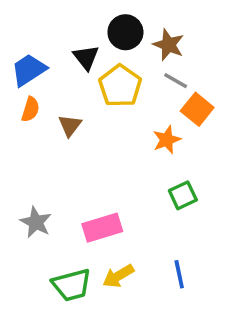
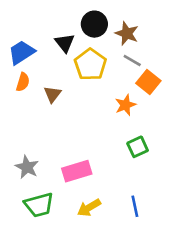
green trapezoid: (72, 285) -> (39, 205), moved

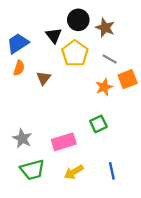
gray line: (132, 60) -> (110, 59), moved
orange square: (148, 82) -> (128, 79), moved, turned 30
green square: (138, 147) -> (98, 124), moved

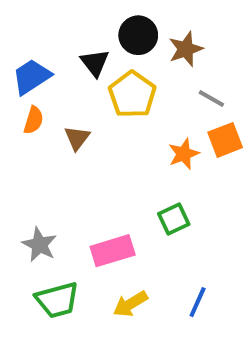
brown star: (105, 28) -> (186, 49), turned 30
gray line: (110, 59) -> (211, 98), moved
blue line: (112, 171) -> (198, 302), turned 36

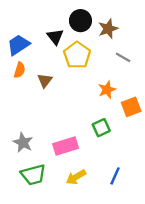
orange square: (225, 140) -> (131, 107), moved

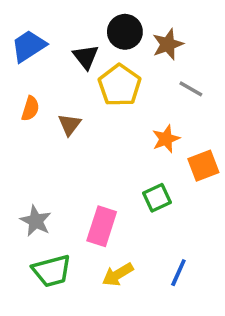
blue trapezoid: (18, 45) -> (29, 46), moved
pink rectangle: (66, 146) -> (102, 226), turned -55

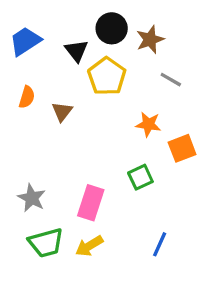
orange star: (166, 139) -> (148, 124), turned 30
yellow arrow: (118, 274) -> (89, 246), moved

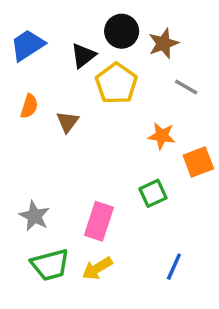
black triangle: (76, 51) -> (83, 56), turned 30

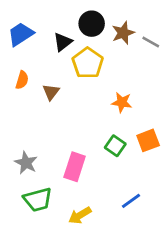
gray line: (186, 87) -> (151, 42), moved
orange square: (198, 162) -> (148, 140), moved
green square: (153, 193) -> (115, 146), turned -30
blue line: (174, 267) -> (131, 201), turned 30
yellow arrow: (97, 268) -> (80, 215), moved

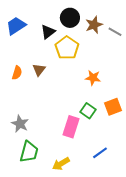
orange semicircle: (22, 80) -> (17, 73), moved
pink rectangle: (75, 167) -> (71, 127), moved
green trapezoid: (38, 200) -> (29, 152), turned -60

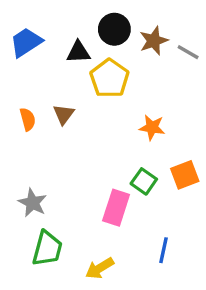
black triangle: (48, 32) -> (78, 52), turned 35
orange semicircle: (17, 73) -> (28, 119), turned -32
blue line: (100, 153) -> (163, 250), turned -42

